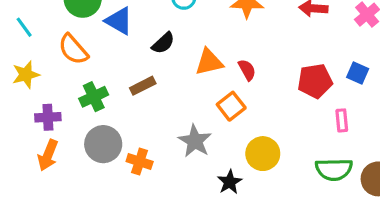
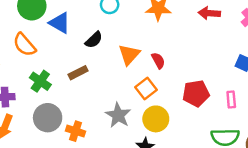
orange triangle: (209, 62) -> (129, 54), turned -35
red pentagon: (315, 81) -> (196, 93), moved
green cross: (94, 97) -> (40, 81), turned -30
yellow circle: (263, 154) -> (156, 119), moved

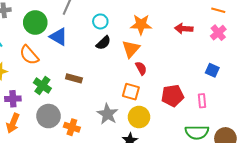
black semicircle: (94, 40) -> (103, 43), moved
orange triangle: (129, 54) -> (131, 49), moved
brown rectangle: (78, 73) -> (74, 78), turned 42
orange square: (146, 89) -> (131, 92), turned -36

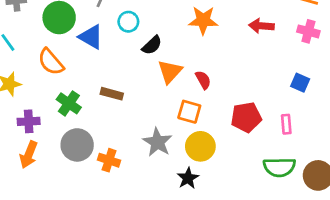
cyan circle: (100, 21) -> (128, 22), moved
pink cross: (218, 33) -> (308, 31), turned -35
orange triangle: (131, 49) -> (170, 72), moved

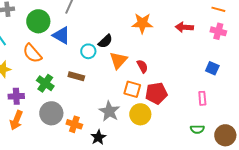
cyan circle: (128, 22) -> (88, 51), moved
red pentagon: (246, 117) -> (156, 93), moved
green semicircle: (279, 167) -> (197, 129), size x0.6
black star: (188, 178) -> (98, 137), moved

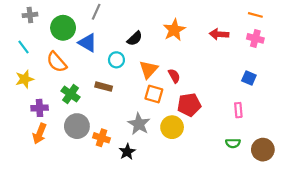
orange star: (142, 23) -> (174, 30), turned -30
black semicircle: (105, 41) -> (135, 38), moved
orange square: (132, 89) -> (154, 94), moved

